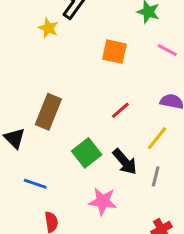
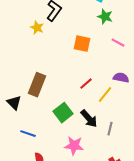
yellow line: (157, 138) -> (105, 95), moved

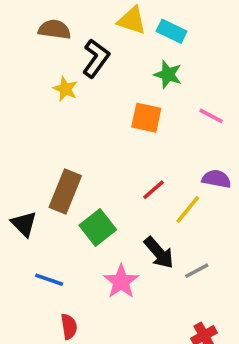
green star: (105, 17) -> (168, 74), moved
green square: (63, 113) -> (98, 228), moved
gray line: (110, 129) -> (197, 271), turned 48
pink star: (74, 146) -> (121, 282), moved, turned 30

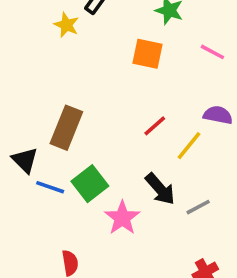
green square: (98, 228) -> (90, 184), moved
blue line: (49, 280) -> (50, 187), moved

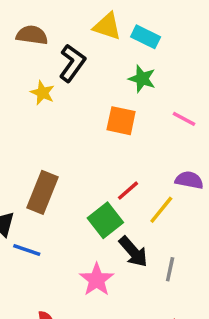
green square: (90, 184) -> (105, 220), moved
gray line: (198, 207) -> (170, 269), turned -50

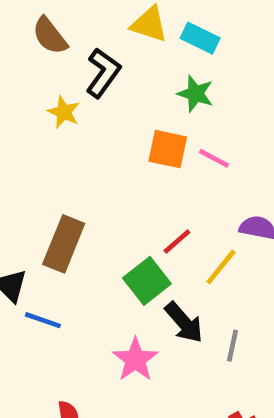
brown semicircle: (32, 35) -> (50, 36), turned -136
pink line: (184, 119) -> (214, 158), moved

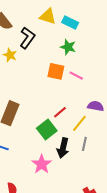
black arrow: (184, 322) -> (63, 148), turned 54
gray line: (232, 346) -> (84, 144), moved

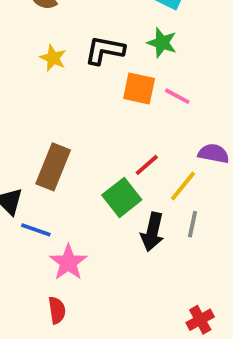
black L-shape: (27, 38) -> (105, 50), moved, turned -115
pink star: (42, 164) -> (68, 262), moved

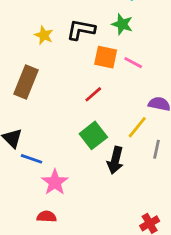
red line: (147, 165) -> (93, 94), moved
brown rectangle: (53, 167) -> (26, 82), moved
gray line: (193, 224) -> (156, 149), moved
red semicircle: (57, 310) -> (47, 217), turned -78

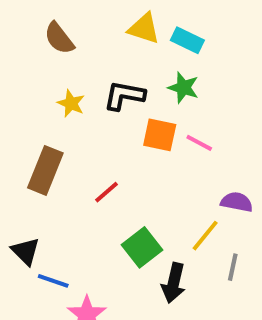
red line: (93, 94) -> (106, 192), moved

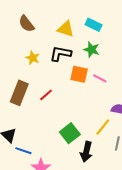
yellow triangle: (144, 28) -> (66, 29), moved
red line: (106, 192) -> (46, 95), moved

